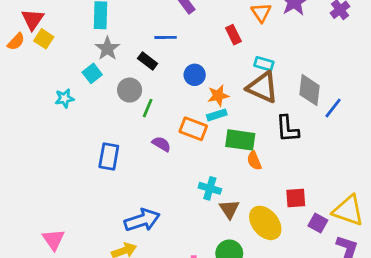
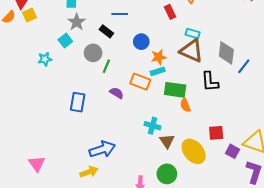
yellow square: (44, 39) -> (29, 15), turned 32

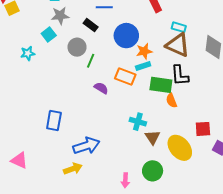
gray star: (77, 22) -> (60, 16), turned 30
blue circle: (141, 42) -> (126, 36), size x1.5
black L-shape: (210, 82) -> (180, 75), moved
blue rectangle: (78, 102) -> (54, 121), moved
pink triangle: (37, 164) -> (19, 160), turned -30

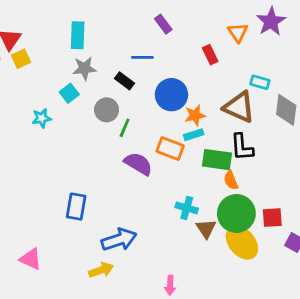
cyan rectangle: (179, 27) -> (260, 82), moved
purple semicircle: (101, 88) -> (138, 164), size x1.5
green circle: (153, 171) -> (236, 213), moved, size x1.4

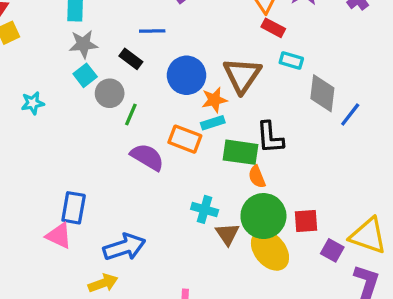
red rectangle: (210, 55) -> (273, 28), moved, turned -36
cyan square: (69, 93) -> (85, 75), moved
brown triangle: (239, 107) -> (242, 75), moved, turned 40
pink triangle: (31, 259) -> (59, 236), moved

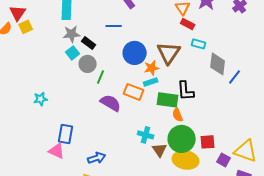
black rectangle: (131, 59) -> (89, 43), moved
cyan star: (33, 103) -> (41, 99), moved
blue arrow: (124, 247) -> (97, 158), size x0.7
yellow ellipse: (270, 250) -> (186, 160), turned -40

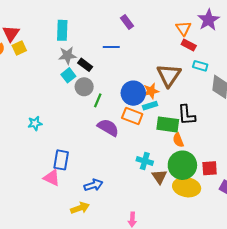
blue circle: (135, 53) -> (133, 93), moved

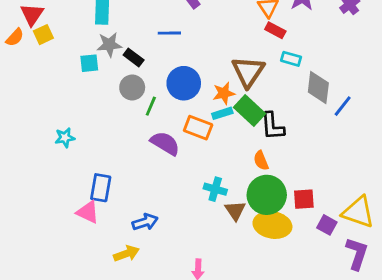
cyan square: (68, 75) -> (89, 63), moved, turned 32
blue circle: (133, 93) -> (184, 83), moved
green rectangle: (168, 124) -> (250, 110), moved, turned 35

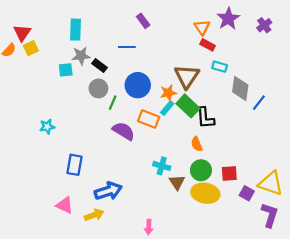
cyan rectangle: (222, 113) -> (167, 108), turned -32
green circle: (267, 195) -> (201, 170), size x0.7
pink triangle: (88, 212) -> (65, 205), moved
blue arrow: (145, 222) -> (108, 191), size x1.4

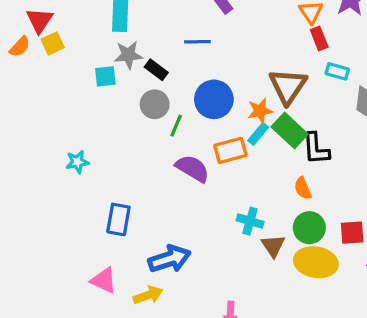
red rectangle: (208, 45) -> (319, 38), turned 40
orange rectangle: (149, 119) -> (230, 150), turned -36

